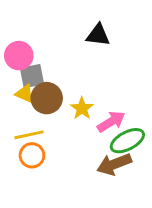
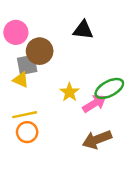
pink circle: (19, 56) -> (16, 32), moved
brown circle: (47, 98) -> (40, 51), moved
green ellipse: (127, 141) -> (109, 88), moved

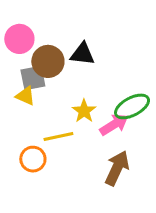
black triangle: (83, 30) -> (83, 54), moved
yellow line: (25, 115) -> (58, 137), moved
brown arrow: (97, 140) -> (117, 168), turned 136

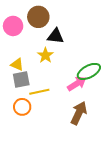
brown circle: (48, 61) -> (38, 17), moved
gray square: (33, 78) -> (21, 80), moved
yellow star: (84, 111) -> (45, 55), moved

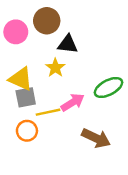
yellow triangle: (17, 64) -> (21, 79), size x1.5
pink arrow: (77, 84) -> (73, 102), moved
brown arrow: (79, 113) -> (96, 138), turned 90

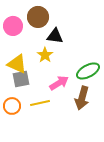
yellow line: (48, 112) -> (40, 103), moved
orange circle: (27, 131) -> (12, 106), moved
brown arrow: (96, 138) -> (82, 98), moved, turned 80

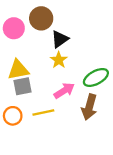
black triangle: (55, 36) -> (60, 39), turned -42
yellow star: (45, 55) -> (59, 60), moved
yellow triangle: (17, 64) -> (18, 70), turned -35

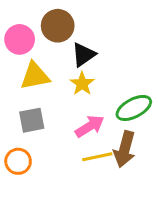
yellow triangle: (18, 70) -> (35, 76), moved
yellow line: (43, 113) -> (97, 157), moved

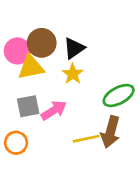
brown circle: (58, 26) -> (42, 43), moved
pink circle: (20, 39) -> (17, 51), moved
pink arrow: (90, 126) -> (54, 110), moved

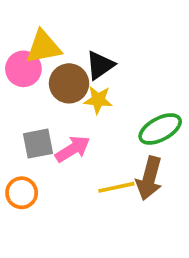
brown circle: (42, 43) -> (69, 83), moved
yellow triangle: (31, 67) -> (43, 47), moved
yellow star: (73, 74) -> (98, 100), turned -30

